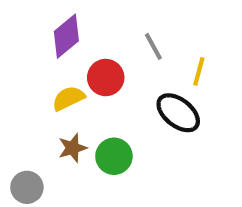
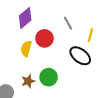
yellow semicircle: (68, 98) -> (26, 49), turned -49
brown star: (73, 148) -> (28, 81), moved

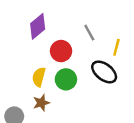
yellow semicircle: (26, 49) -> (39, 77), moved
green circle: (49, 77) -> (66, 79), moved

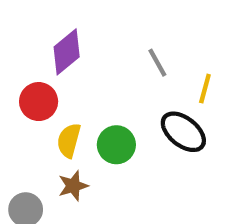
red circle: (61, 51) -> (39, 102), moved

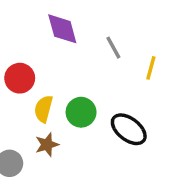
purple diamond: (67, 52) -> (62, 29), moved, turned -66
black ellipse: (183, 132) -> (129, 129), moved

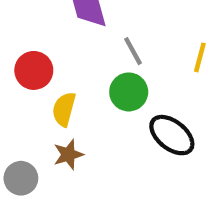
gray line: (113, 48) -> (133, 51), moved
green circle: (81, 112) -> (129, 92), moved

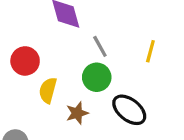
brown star: (68, 155) -> (77, 113), moved

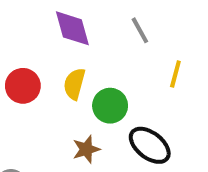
gray line: (100, 46) -> (140, 30), moved
yellow semicircle: (48, 90) -> (74, 84), moved

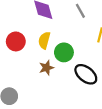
brown star: (86, 149) -> (46, 68), moved

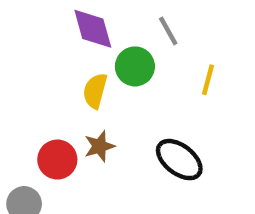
red circle: (16, 41) -> (57, 160), moved
green circle: (64, 52) -> (135, 66), moved

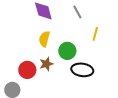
green circle: (135, 66) -> (67, 51), moved
black ellipse: (179, 160) -> (82, 70), turned -30

